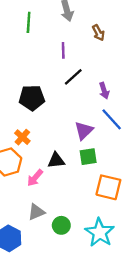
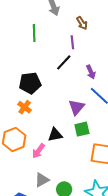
green line: (29, 22) -> (34, 33), moved
purple line: (63, 50) -> (72, 42), moved
orange cross: (22, 137) -> (25, 107), moved

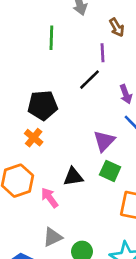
green square: (82, 129) -> (110, 171), turned 35
pink arrow: (38, 151) -> (50, 198), turned 105

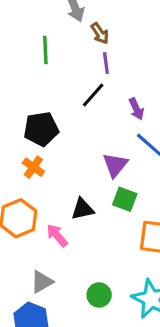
brown arrow: (117, 27) -> (100, 33), moved
gray triangle: (53, 237) -> (42, 282), moved

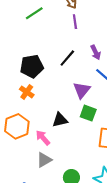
green line: (45, 50) -> (34, 13), turned 60
black line: (93, 95) -> (67, 58), moved
gray triangle: (42, 282) -> (44, 160), moved

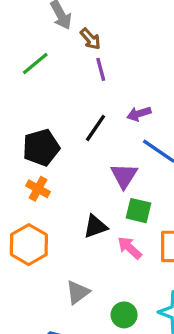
purple arrow: (96, 52) -> (139, 114), turned 104
pink arrow: (43, 138) -> (130, 248), moved

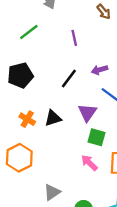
brown arrow: (90, 39) -> (104, 12), moved
black pentagon: (41, 147) -> (20, 75), moved
black triangle: (95, 226) -> (53, 118), moved

